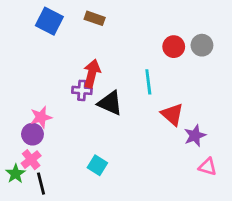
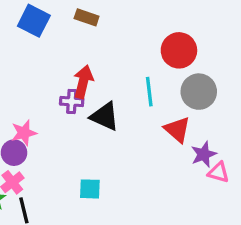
gray circle: (202, 45) -> (199, 92), moved, size x1.4
red circle: (174, 47) -> (179, 50), size x1.4
cyan square: (97, 165) -> (90, 189), turned -30
pink triangle: (208, 167) -> (219, 172), moved

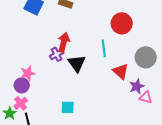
gray circle: (199, 92) -> (146, 57), moved
purple cross: (72, 101) -> (57, 54), turned -32
black triangle: (105, 116) -> (77, 63), turned 30

